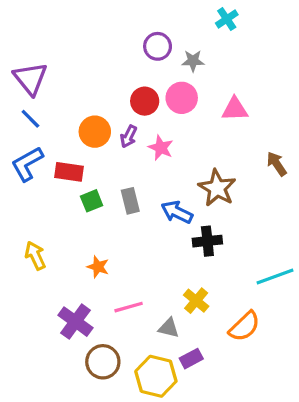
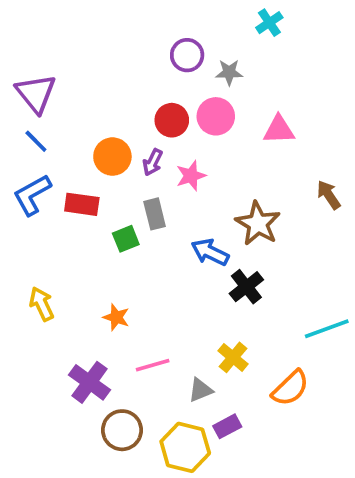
pink star: (161, 148) -> (191, 176), turned 30
green square: (92, 201) -> (126, 239), moved
gray rectangle: (130, 201) -> (155, 214), moved
black cross: (207, 241) -> (246, 287), turned -32
gray triangle: (169, 328) -> (200, 390), turned -35

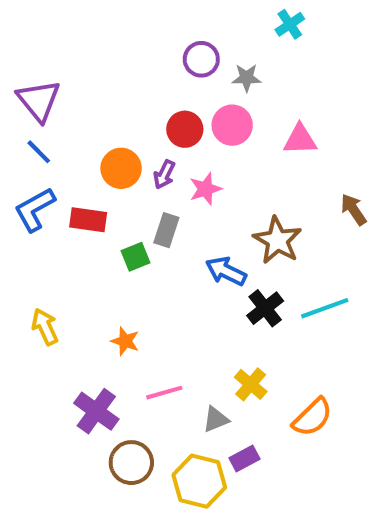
gray rectangle: (155, 214) -> (166, 230), turned 32
cyan line: (327, 329) -> (325, 308), moved

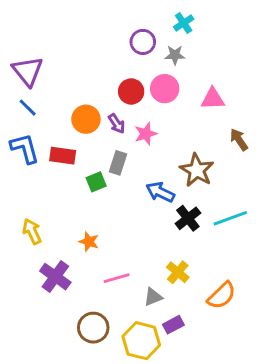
cyan cross: (290, 24) -> (184, 23), moved
purple arrow: (164, 174) -> (117, 124), turned -60
blue L-shape: (35, 209) -> (25, 148), turned 104
brown arrow: (354, 209) -> (239, 140), moved
purple cross: (96, 411) -> (55, 277), moved

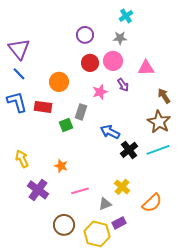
purple circle: (143, 42) -> (85, 35), moved
purple arrow: (117, 124) -> (123, 85), moved
brown star: (197, 170) -> (159, 122), moved

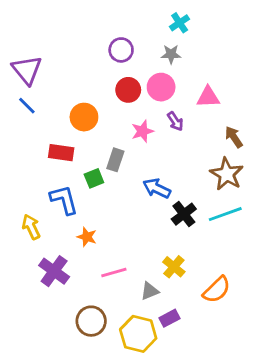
blue L-shape: (17, 102) -> (64, 200), moved

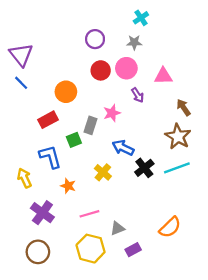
pink star: (142, 131) -> (112, 113), moved
red rectangle: (61, 153) -> (48, 120), turned -36
yellow cross: (174, 267) -> (103, 172), moved
brown circle: (91, 321) -> (38, 252), moved
yellow hexagon: (138, 334) -> (91, 249), moved

